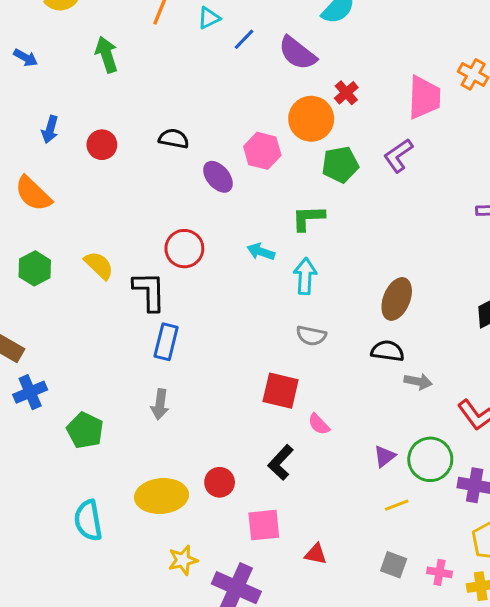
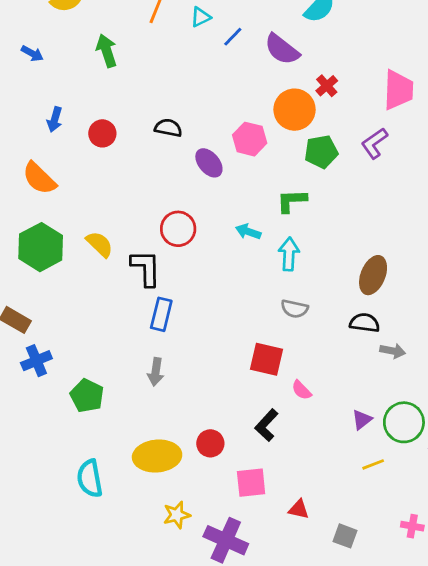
green hexagon: (35, 268) -> (41, 247), size x1.5
gray square: (394, 565) -> (345, 536), moved

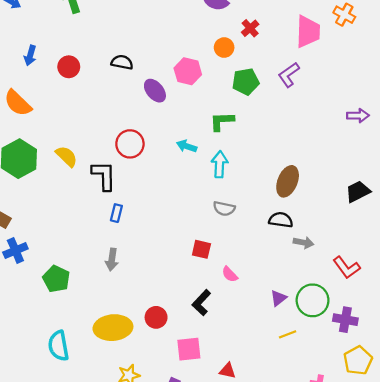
orange circle: (295, 110) -> (224, 48), size x0.6
blue rectangle: (161, 314) -> (116, 213), size x0.7
red square: (266, 359) -> (201, 249), size x0.7

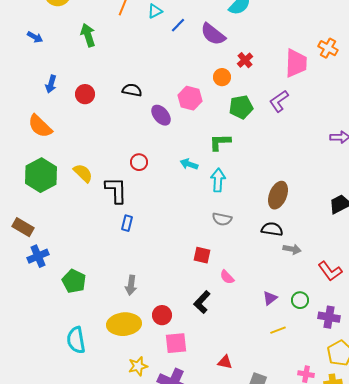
red circle: (130, 144) -> (139, 162), size x0.7
gray arrow: (112, 260) -> (131, 285), moved
green circle: (313, 300) -> (300, 300), size x0.6
pink square: (189, 349) -> (176, 343), moved

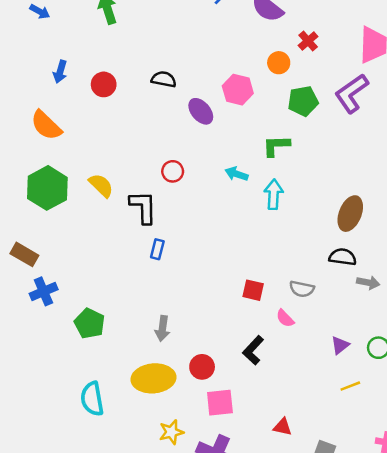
purple L-shape: (279, 101) -> (352, 93), size x1.4
gray semicircle: (222, 219) -> (302, 289), moved

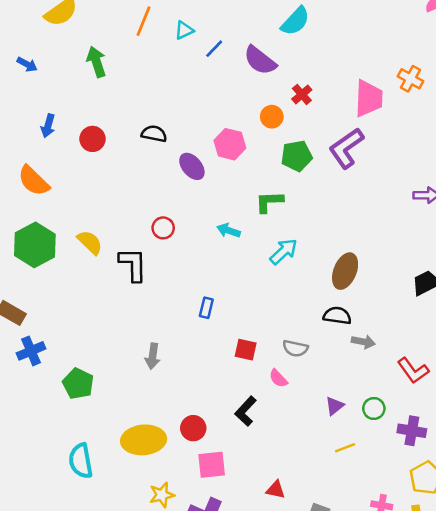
cyan arrow: (274, 194) -> (284, 251), moved, turned 44
blue rectangle: (157, 249) -> (206, 308), moved
gray arrow: (162, 329) -> (153, 356), moved

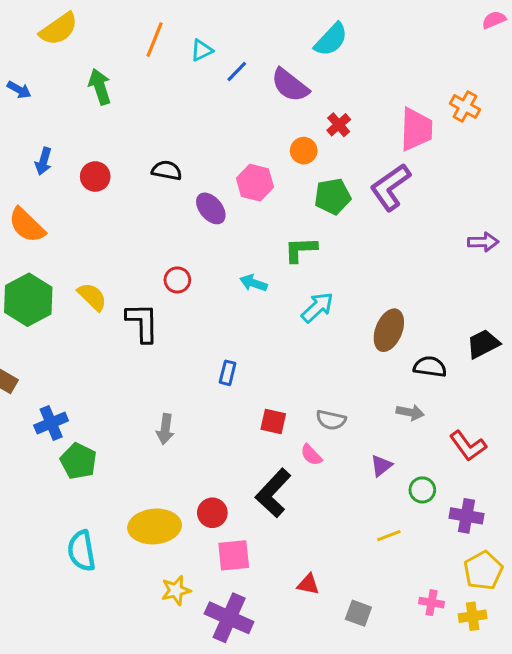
black semicircle: (337, 316) -> (430, 367), moved
blue cross: (31, 351) -> (51, 423), moved
purple triangle: (335, 406) -> (381, 466), moved
black L-shape: (246, 411) -> (273, 493), size x1.4

